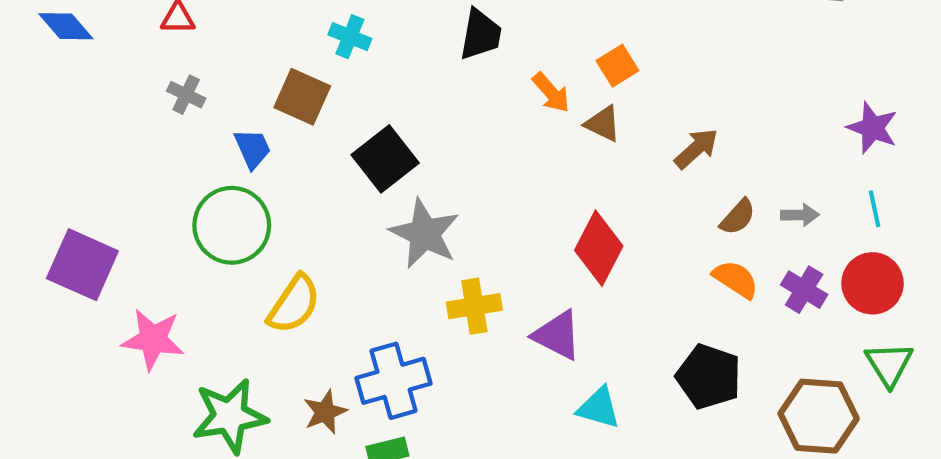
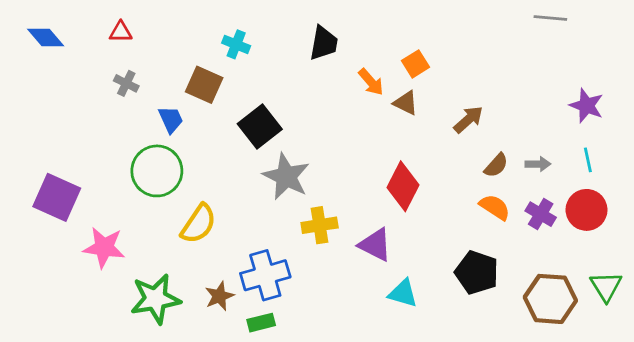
green triangle: (889, 364) -> (606, 286), moved

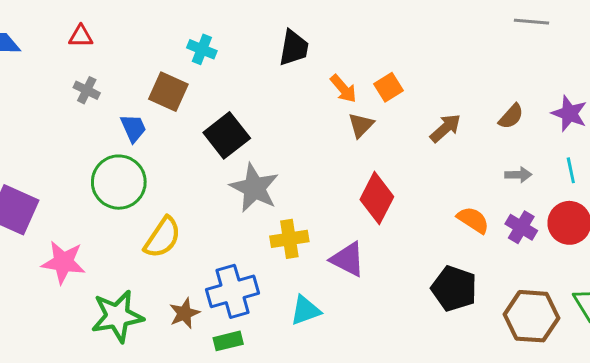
orange square: (415, 64) -> (389, 87), moved
brown triangle: (406, 103) -> (361, 125), moved, turned 48
brown semicircle: (496, 165) -> (511, 116), moved
cyan triangle: (403, 293) -> (305, 310), moved, turned -36

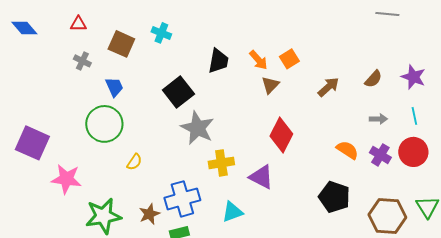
black trapezoid: (294, 48) -> (218, 61), moved
brown square: (168, 92) -> (121, 44), moved
yellow semicircle: (163, 237) -> (134, 162), size x0.6

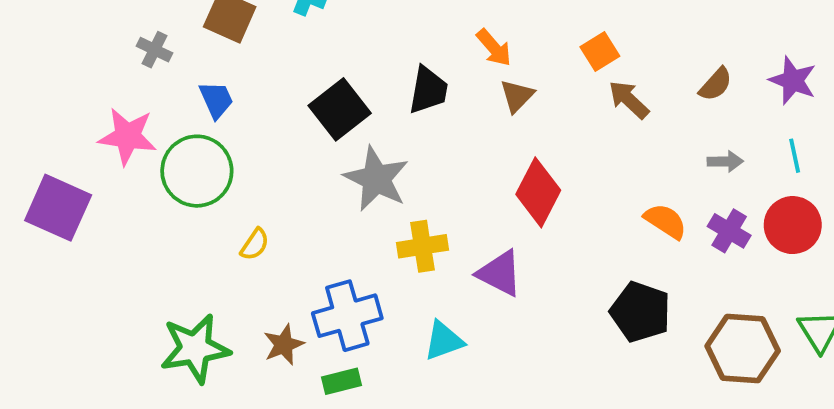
orange square: (289, 59) -> (600, 52), moved
black trapezoid: (218, 61) -> (428, 90), moved
brown arrow: (328, 87) -> (629, 100), turned -95
pink star: (66, 179) -> (128, 136), moved

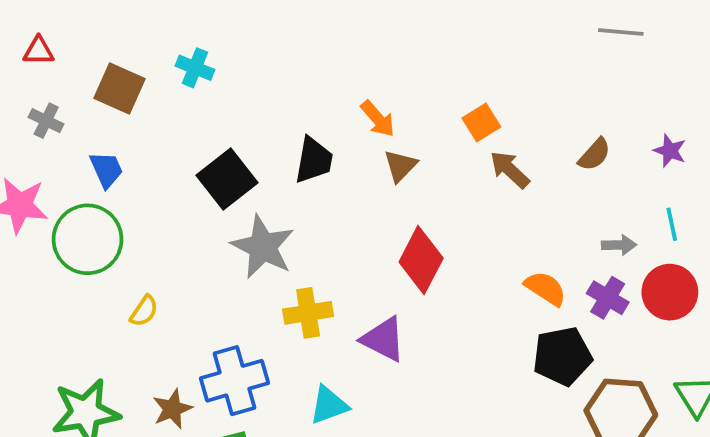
purple star: (793, 80) -> (670, 151), size x0.7
gray arrow: (725, 161) -> (619, 245), moved
black pentagon: (640, 312) -> (562, 356), moved, turned -30

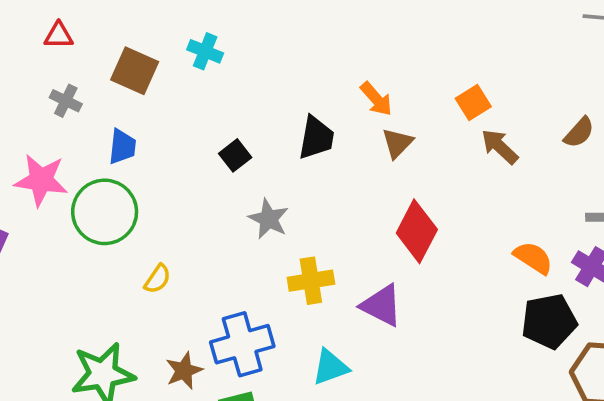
blue trapezoid: (106, 170) -> (122, 147), turned 30
black square: (227, 179) -> (235, 155), size x0.6
gray star: (263, 247) -> (269, 219), size x0.7

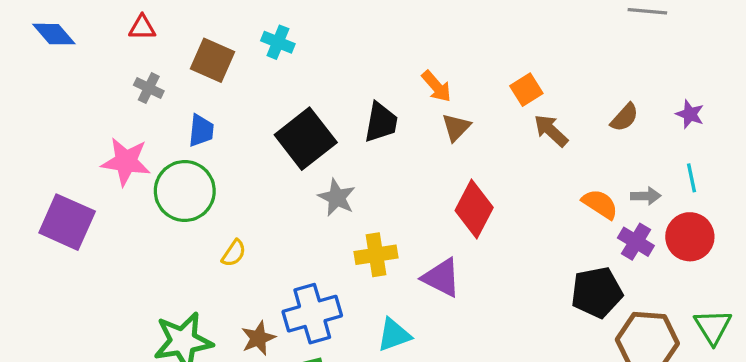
black square: (235, 155) -> (306, 139), size x2.0
orange semicircle: (533, 258) -> (600, 204), moved

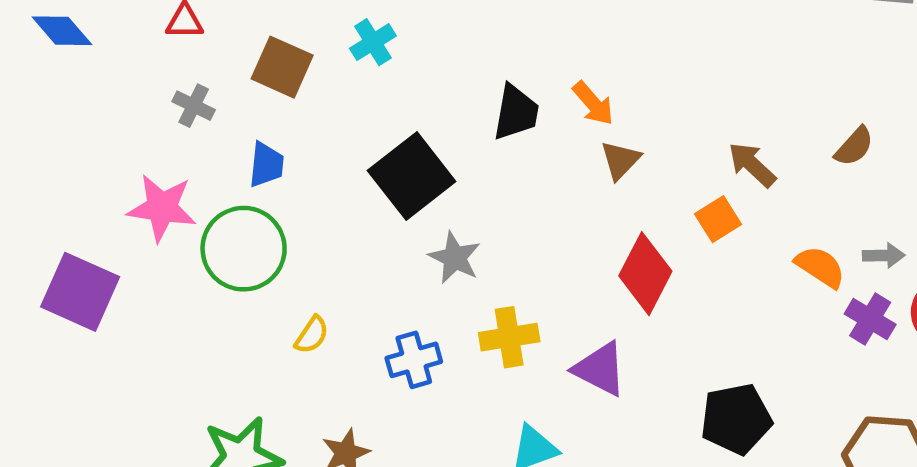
cyan cross: (278, 42) -> (373, 42), turned 36
orange square: (526, 90) -> (718, 219), moved
black trapezoid: (381, 122) -> (516, 112), moved
black pentagon: (597, 292) -> (736, 419), moved
blue cross: (312, 314) -> (414, 360), moved, size x0.7

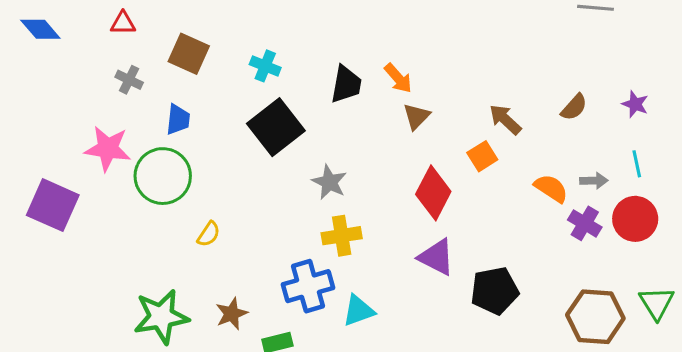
cyan cross: (373, 42) -> (265, 66), moved, turned -36
gray star: (455, 258) -> (329, 182), moved
blue cross: (414, 360) -> (308, 286), moved, size x1.4
purple triangle: (600, 369) -> (436, 257), moved

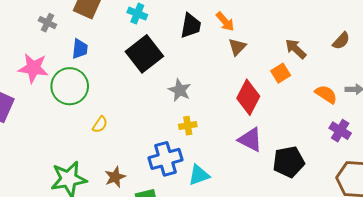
purple cross: (585, 223) -> (340, 131), moved
yellow cross: (342, 236) -> (188, 126), size x0.7

